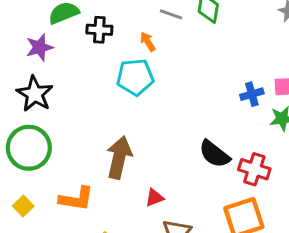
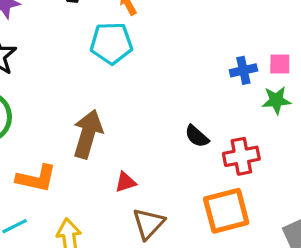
black semicircle: (214, 154) -> (197, 136), size x0.7
red cross: (254, 169) -> (241, 156), turned -32

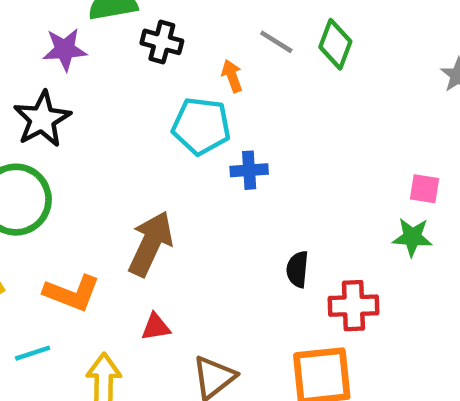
blue cross: (243, 70) -> (249, 170), moved
black semicircle: (197, 136) -> (297, 269), turned 45
red triangle: (126, 182) -> (156, 327), moved

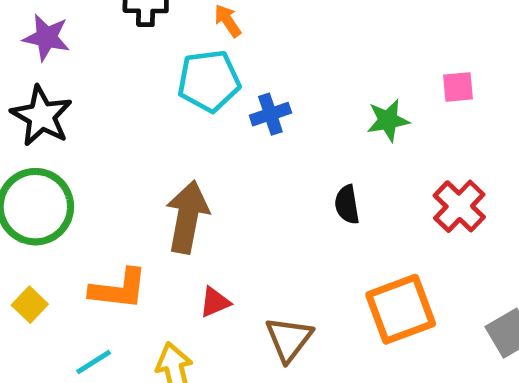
purple star: (65, 49) -> (46, 37), turned 30
green star: (412, 237) -> (388, 120), moved
red cross: (353, 306) -> (459, 206), moved, turned -30

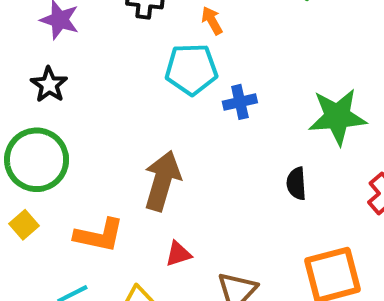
black star: (42, 116) -> (49, 85), size x0.7
green star: (388, 120) -> (337, 117), size x1.6
yellow square: (30, 305) -> (24, 225), moved

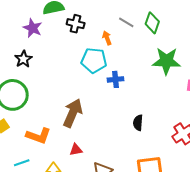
green star: (337, 117) -> (166, 61), moved

